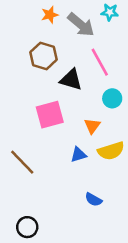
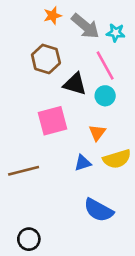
cyan star: (110, 12) -> (116, 33), moved
cyan circle: (112, 98) -> (105, 96), moved
brown line: (22, 162) -> (24, 171), turned -60
blue semicircle: (93, 200) -> (99, 210), size x1.6

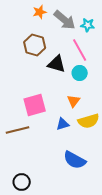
pink square: (52, 121) -> (35, 105), moved

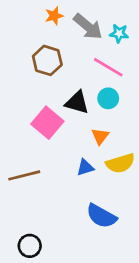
pink line: (80, 50) -> (108, 67), turned -30
black triangle: (57, 64) -> (77, 102), moved
pink square: (35, 105) -> (47, 123), moved, turned -35

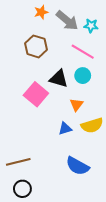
brown line: (24, 175) -> (18, 162), moved

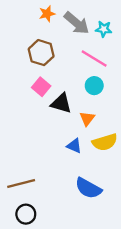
black triangle: (59, 79) -> (61, 103), moved
pink square: (36, 94) -> (41, 87), moved, size x0.7
blue triangle: (65, 129) -> (74, 146), turned 40

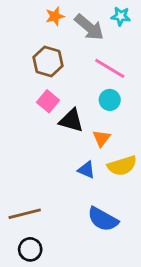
cyan star: (104, 29) -> (121, 16), moved

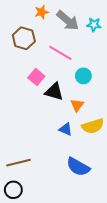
cyan star: (121, 16) -> (94, 25), moved
brown hexagon: (48, 62) -> (24, 38), moved
pink line: (110, 68) -> (60, 53), moved
black circle: (30, 249) -> (13, 190), moved

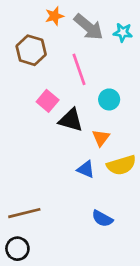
pink line: (60, 53) -> (79, 69), turned 40
blue semicircle: (78, 167) -> (102, 219), size x0.7

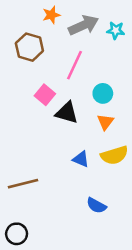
gray arrow: (89, 27) -> (83, 25), turned -64
pink line: (79, 69) -> (74, 65), turned 44
orange triangle: (101, 138) -> (105, 122), moved
brown line: (24, 213) -> (23, 184), moved

